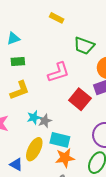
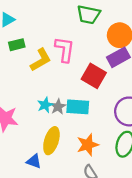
pink L-shape: (58, 72) -> (65, 49), turned -55
yellow L-shape: (20, 90) -> (41, 60), moved
cyan rectangle: (60, 140) -> (78, 107), moved

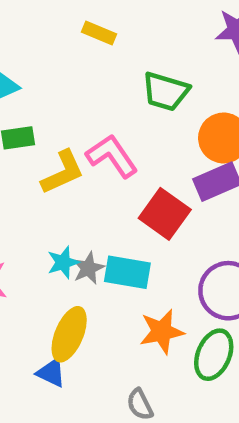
pink L-shape: (65, 49) -> (112, 156), turned -48
orange star: (88, 145) -> (162, 332), moved
blue triangle: (34, 161) -> (51, 373), moved

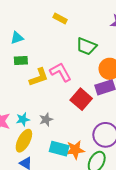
cyan star: (63, 262) -> (23, 119), moved
cyan rectangle: (127, 272) -> (59, 149), moved
yellow ellipse: (69, 334) -> (24, 141), moved

